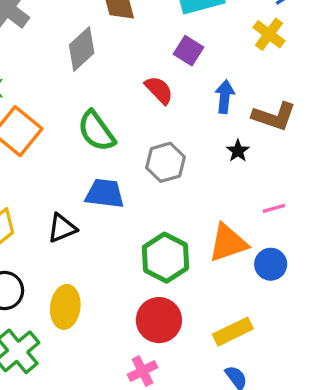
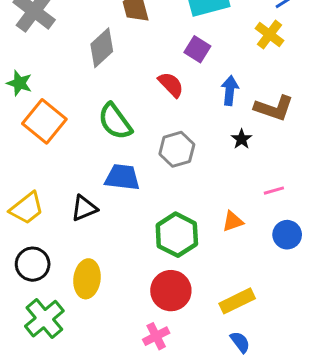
orange triangle: (228, 243) -> (233, 221), size x0.6
blue circle: (271, 264) -> (287, 235), moved

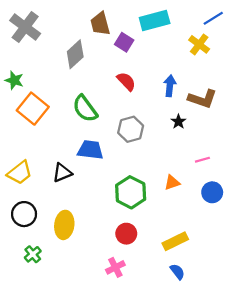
purple square: (197, 49) -> (124, 42), moved
red circle: (171, 291) -> (126, 234), size x0.7
green cross: (44, 319) -> (33, 254), size x0.6

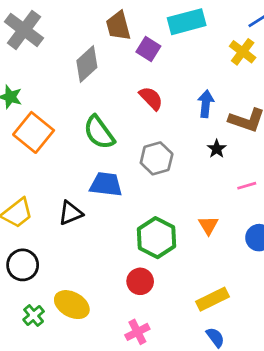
pink line: (202, 160) -> (247, 186), moved
orange triangle: (172, 183) -> (208, 225), turned -42
yellow ellipse: (64, 225) -> (72, 305), moved, turned -68
red circle: (126, 234) -> (140, 281), moved

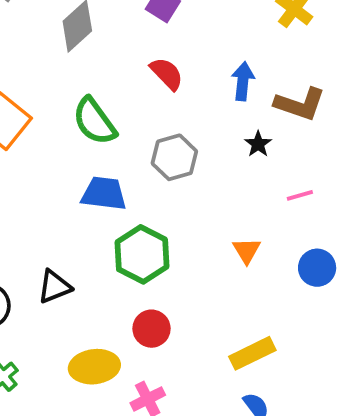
black triangle: (70, 213) -> (54, 287), moved
green hexagon: (157, 238) -> (142, 254), moved
yellow ellipse: (72, 305) -> (94, 367), moved, turned -36

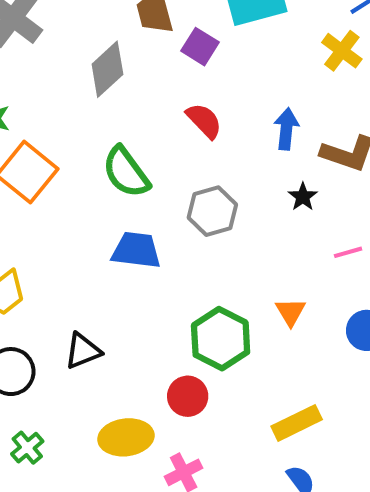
green hexagon: (142, 254) -> (221, 339), moved

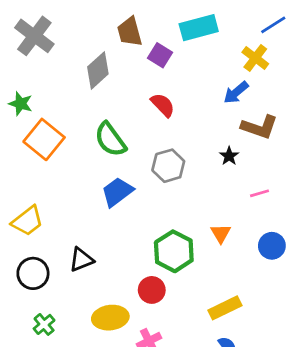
blue arrow: (286, 129) -> (236, 93), moved, turned -136
blue trapezoid: (136, 250) -> (117, 192), turned -44

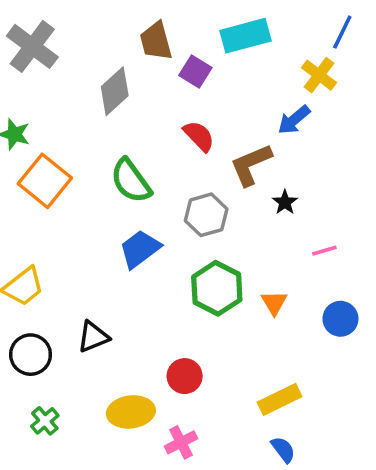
blue line: (273, 25) -> (342, 32), turned -32
brown L-shape: (259, 127) -> (251, 165), moved, turned 138
green hexagon: (174, 251) -> (217, 288), moved

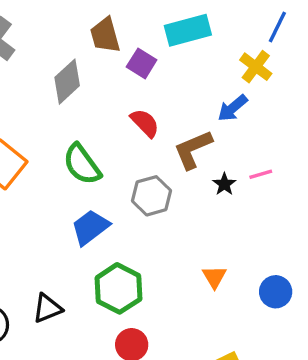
pink line: (324, 251) -> (261, 174), moved
green hexagon: (217, 288) -> (118, 288), moved

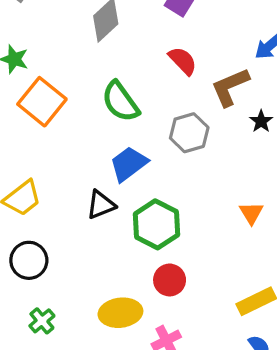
black triangle: (47, 308) -> (101, 205), moved

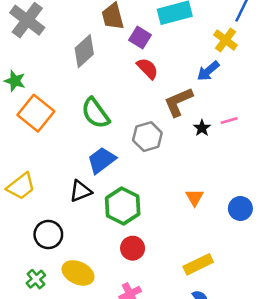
red semicircle: (183, 61) -> (147, 68), moved
black circle: (29, 260) -> (48, 235), moved
yellow ellipse: (120, 313) -> (78, 273), moved, turned 32

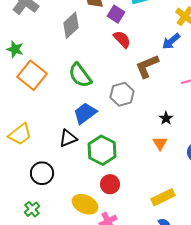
black star: (202, 128) -> (166, 118), moved
yellow ellipse: (78, 273) -> (85, 204), moved

